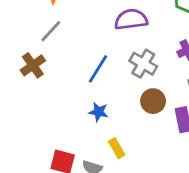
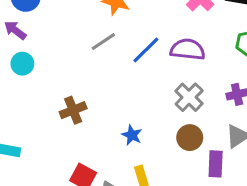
brown cross: (33, 65) -> (73, 110), moved
blue line: (98, 69) -> (146, 50), moved

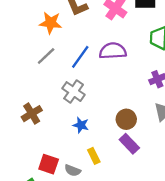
gray cross: (189, 97) -> (74, 92), moved
purple rectangle: (216, 164) -> (129, 144), moved, turned -36

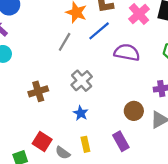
gray line: (46, 56) -> (65, 42), turned -30
blue line: (80, 57) -> (99, 31), moved
brown circle: (126, 119) -> (134, 111), moved

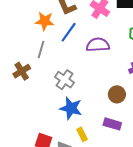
brown cross: (38, 91) -> (22, 71), moved
blue star: (81, 113) -> (71, 108), size x1.6
purple rectangle: (121, 141) -> (112, 124), turned -30

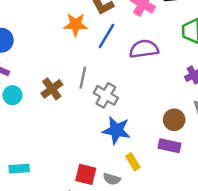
gray line: (41, 49) -> (83, 78), moved
brown circle: (117, 94) -> (174, 120), moved

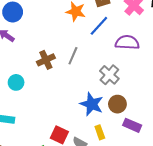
cyan circle: (12, 95) -> (16, 82), moved
gray cross: (106, 95) -> (109, 75), moved
brown circle: (174, 120) -> (117, 104), moved

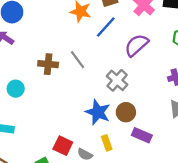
purple semicircle: (127, 42) -> (136, 45), turned -45
gray line: (73, 56) -> (77, 60), turned -60
brown cross: (46, 60) -> (48, 64), turned 30

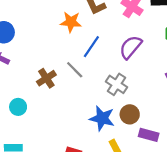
blue line: (106, 27) -> (91, 47), moved
brown cross: (48, 64) -> (46, 78), turned -30

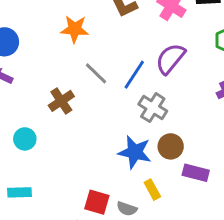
orange star: (71, 22) -> (75, 29), moved
blue line: (91, 47) -> (134, 75), moved
gray line: (75, 70) -> (96, 73), moved

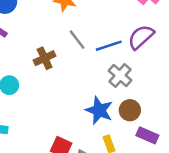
blue line: (134, 75) -> (109, 46), turned 30

